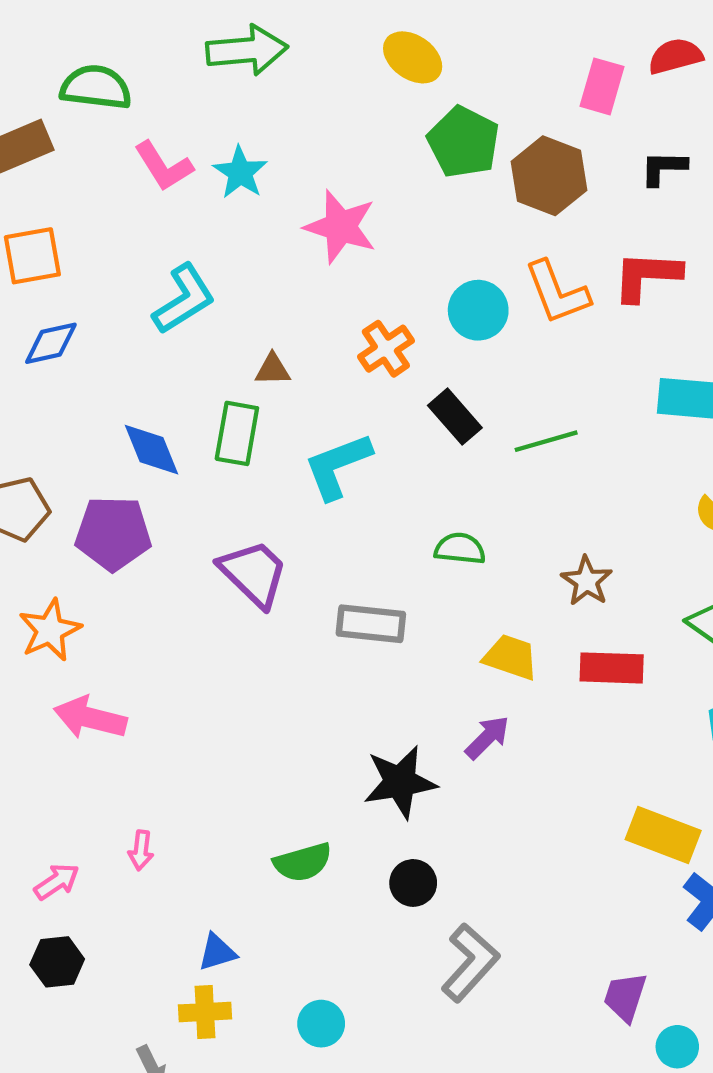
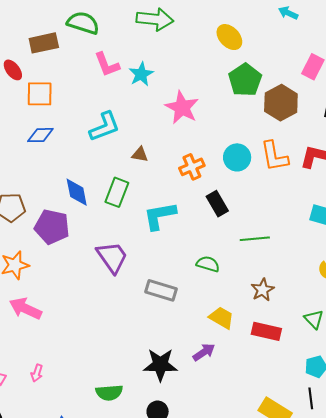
brown triangle: (273, 369) -> (140, 154), moved
green line: (546, 441) -> (255, 239), moved

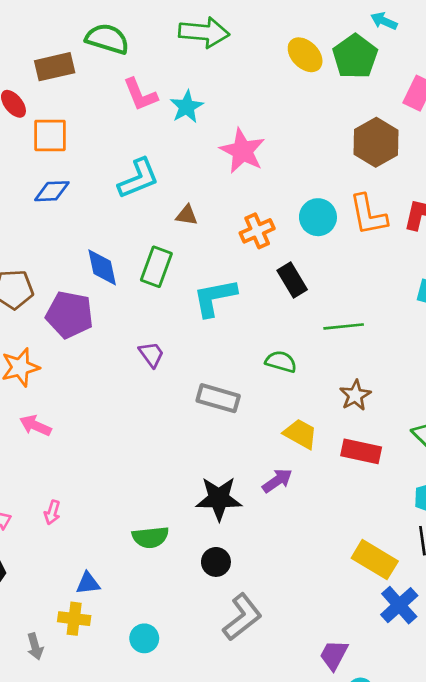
green pentagon: (245, 80) -> (355, 56), moved
purple trapezoid: (112, 257) -> (151, 354), size x0.6
pink arrow: (25, 309) -> (35, 426), size x0.7

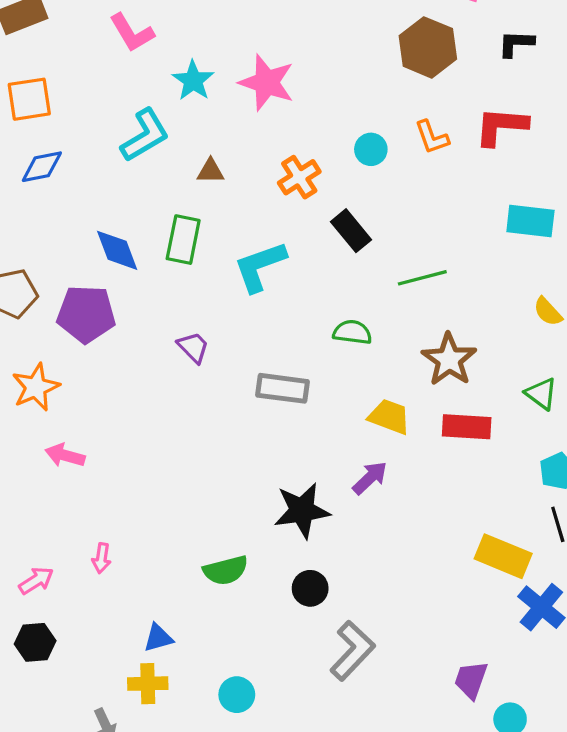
cyan star: (187, 107) -> (193, 81), moved
orange L-shape: (368, 215) -> (432, 137), size x0.7
cyan circle: (318, 217) -> (371, 149), size x0.7
brown star: (355, 395) -> (449, 360), size x1.4

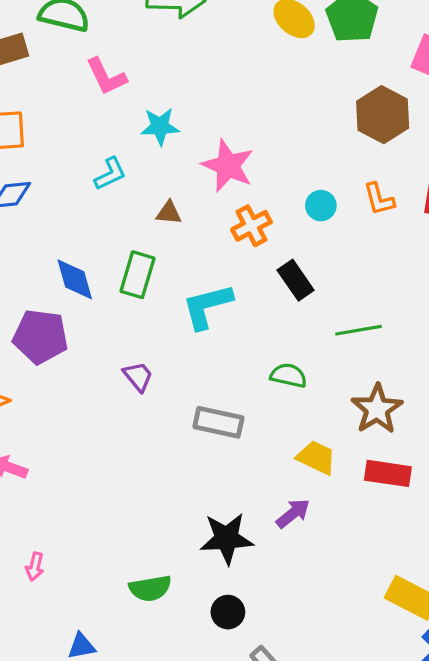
cyan star: (193, 81) -> (160, 126), turned 30
pink star: (267, 83) -> (228, 166), moved
cyan L-shape: (145, 135) -> (110, 174), size x0.7

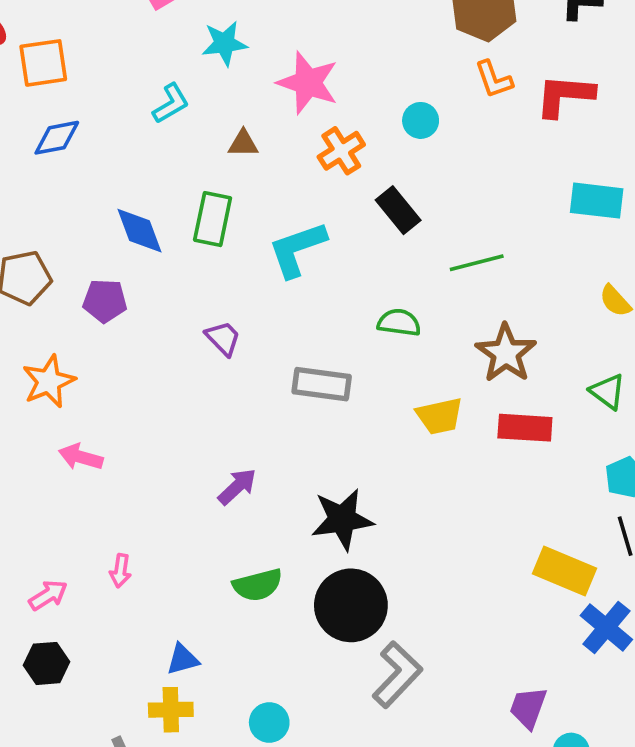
orange L-shape: (379, 199) -> (494, 79), moved
purple pentagon: (40, 337) -> (105, 301), size x0.7
yellow trapezoid: (316, 458) -> (439, 416), turned 147
purple arrow: (293, 513) -> (237, 487), moved
black circle: (228, 612) -> (351, 605), size x1.8

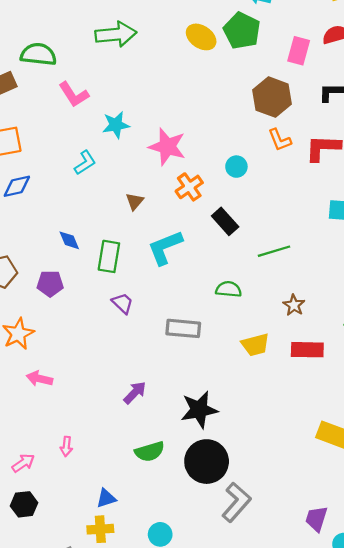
brown triangle: (243, 144) -> (135, 201), moved, turned -48
green rectangle: (213, 219) -> (109, 256), moved
blue diamond: (140, 231) -> (69, 240), size x0.7
brown star: (506, 353) -> (294, 305), size x0.6

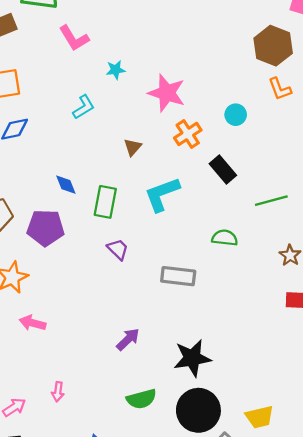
cyan star: (116, 125) -> (116, 70), size x0.7
purple pentagon: (50, 284) -> (46, 228), size x1.4
yellow trapezoid: (255, 345) -> (259, 417), moved

